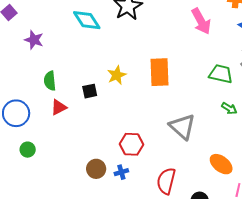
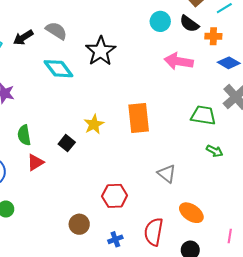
pink arrow: (201, 21) -> (179, 61), turned 132
black square: (90, 91) -> (67, 143), turned -35
gray triangle: (182, 127) -> (167, 174), size x0.7
orange ellipse: (221, 164) -> (191, 213), moved
blue cross: (121, 172) -> (115, 239), moved

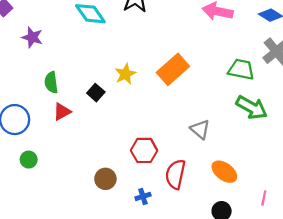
orange rectangle: (139, 118) -> (173, 69), turned 52
green arrow: (215, 151) -> (252, 108), size x1.8
red semicircle: (154, 232) -> (175, 174), moved

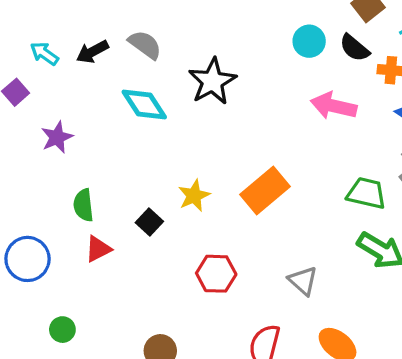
purple star: (32, 37) -> (57, 137), turned 30
red hexagon: (144, 150) -> (216, 274), moved
green circle: (29, 160) -> (62, 330), moved

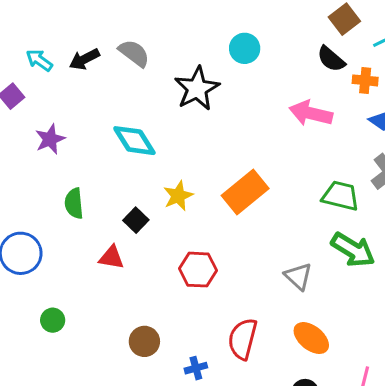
cyan circle: (309, 41) -> (245, 48), moved
cyan diamond: (144, 104) -> (134, 141), moved
red triangle: (98, 249) -> (111, 257), moved, turned 36
gray triangle: (303, 281) -> (298, 276), moved

